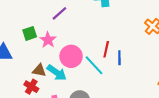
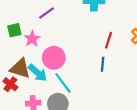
red line: (106, 49) -> (109, 40), moved
cyan line: (94, 65) -> (63, 83), moved
brown triangle: (39, 70) -> (20, 69), size x1.5

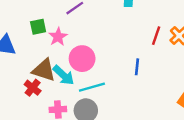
red line: (109, 40) -> (156, 36), moved
cyan line: (63, 83) -> (92, 87), turned -70

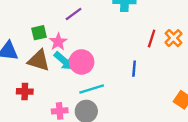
brown triangle: (44, 70) -> (39, 60), moved
cyan arrow: (63, 75) -> (64, 61), moved
red cross: (33, 88) -> (25, 91), moved, turned -35

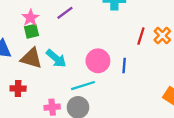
pink star: (58, 42) -> (30, 18), moved
pink circle: (82, 62) -> (98, 61), moved

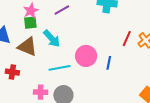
cyan arrow: (56, 58) -> (52, 39), moved
cyan line: (83, 86) -> (60, 68), moved

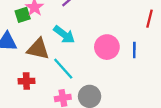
green square: (30, 23) -> (23, 15), moved
cyan line: (60, 68) -> (63, 69), moved, turned 70

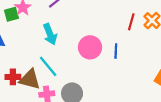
cyan arrow: (64, 35) -> (50, 34), turned 30
brown triangle: (38, 49) -> (30, 79), moved

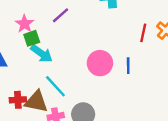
green square: (11, 14) -> (32, 38), moved
cyan arrow: (50, 34) -> (42, 54), moved, turned -30

